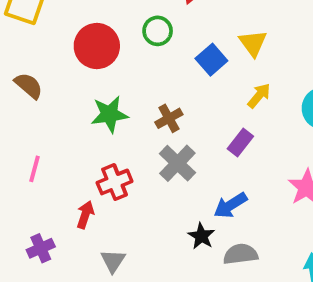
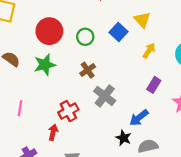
green circle: (158, 31) -> (85, 37), moved
green star: (110, 114) -> (45, 65), moved
brown cross: (169, 118) -> (88, 70), moved
purple rectangle: (240, 142) -> (154, 85), moved

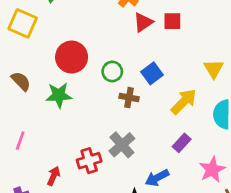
yellow triangle: (142, 20) -> (214, 69), moved
yellow arrow: (149, 51) -> (184, 102), size x1.5
brown cross: (88, 70) -> (129, 98), moved, turned 35
red cross: (68, 111) -> (89, 161), moved

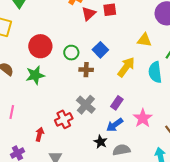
yellow triangle: (214, 69) -> (144, 40), turned -42
purple rectangle: (182, 143) -> (117, 103), moved
pink star: (212, 170) -> (143, 118), moved

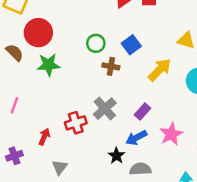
red circle: (40, 46) -> (38, 33), moved

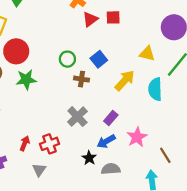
red cross: (76, 123) -> (50, 144), moved

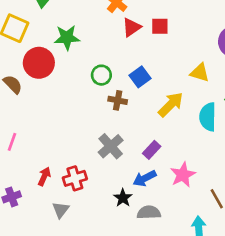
green star: (26, 80) -> (67, 38), moved

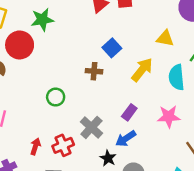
green circle: (101, 75) -> (56, 97), moved
gray cross: (111, 146) -> (91, 127), moved
pink star: (183, 175) -> (169, 117), moved, turned 30

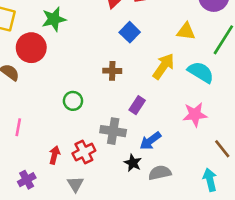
blue square: (112, 48) -> (130, 32), moved
cyan semicircle: (177, 77) -> (201, 72), turned 130
purple rectangle: (129, 112) -> (137, 105), moved
gray cross: (91, 127) -> (113, 131), turned -30

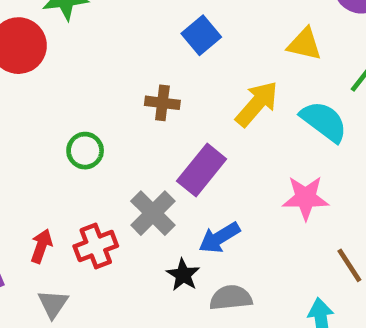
purple rectangle: (137, 105) -> (202, 170), size x1.5
gray cross: (113, 131) -> (153, 213), turned 30
gray triangle: (75, 184) -> (53, 304), moved

